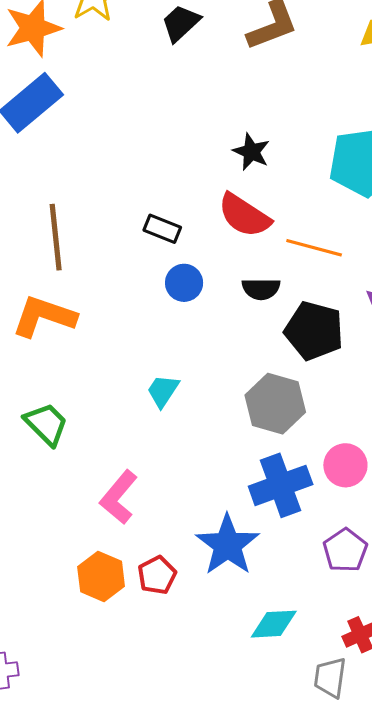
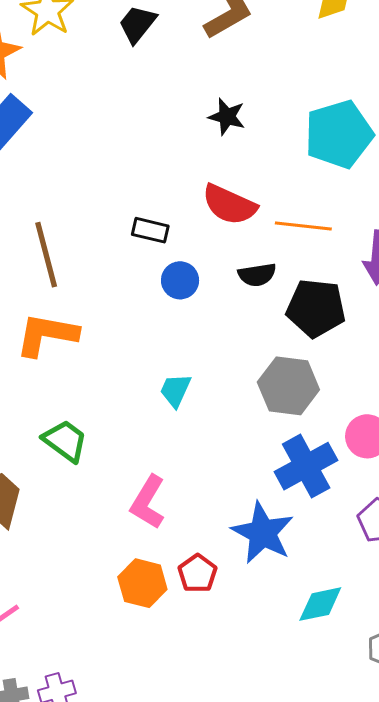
black star: (251, 152) -> (227, 117), moved

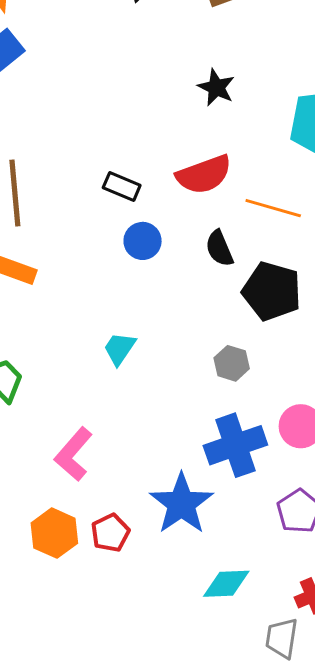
red semicircle: (229, 205) -> (204, 175), turned -54
black semicircle: (257, 275) -> (219, 248), turned 66
gray hexagon: (288, 386) -> (232, 363), size x0.6

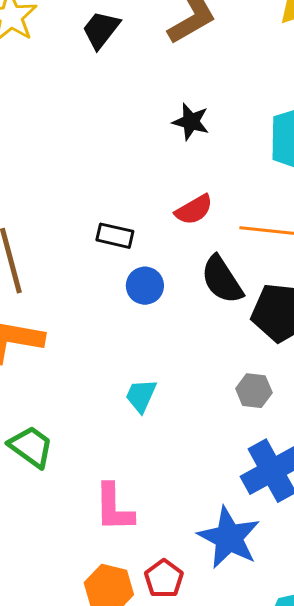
red semicircle: (204, 175) -> (194, 210), size x0.7
black semicircle: (219, 248) -> (222, 280), size x1.4
pink L-shape: (73, 454) -> (114, 508), turned -32

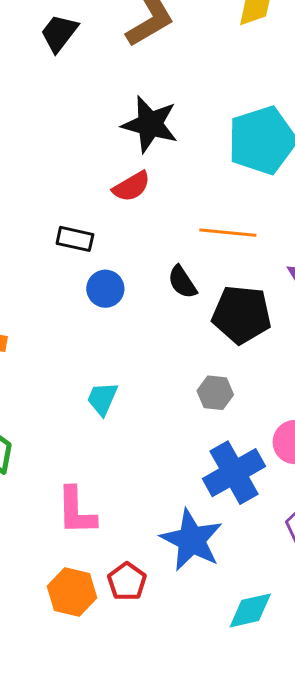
black star: (191, 122) -> (150, 124), size x1.5
red semicircle: (194, 210) -> (131, 186), moved
black semicircle: (222, 280) -> (182, 282), size x0.7

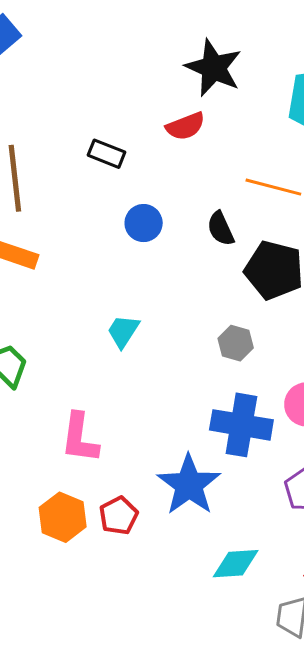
black rectangle: (75, 239) -> (106, 154), moved
blue cross: (234, 473) -> (241, 425), turned 30

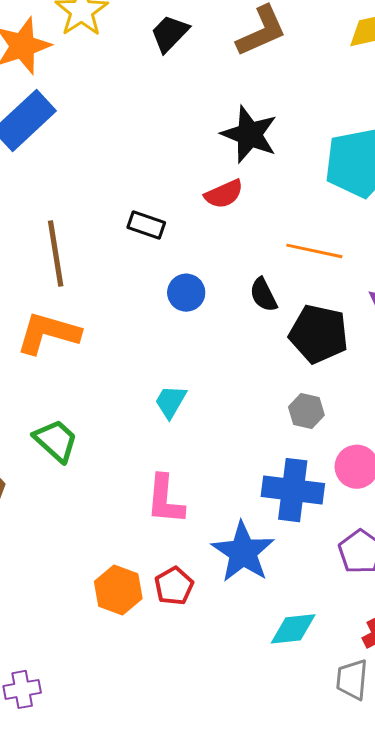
gray hexagon: (236, 343) -> (306, 411), moved
pink L-shape: (80, 438) -> (165, 500), moved

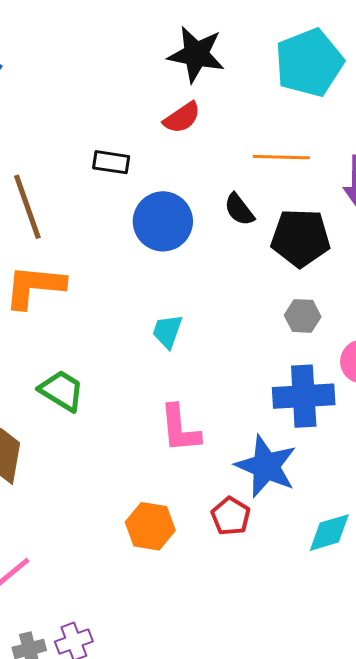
blue circle: (186, 293) -> (163, 221), size x1.6
red pentagon: (174, 586) -> (231, 516), moved

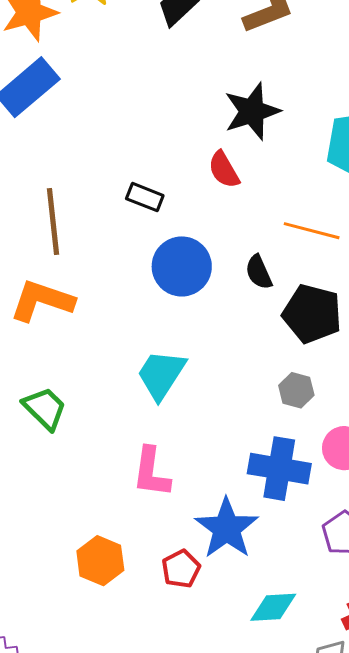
black star: (196, 54) -> (252, 111), turned 30
red semicircle: (182, 118) -> (224, 170), turned 81
cyan trapezoid: (167, 331) -> (161, 375), size x1.5

